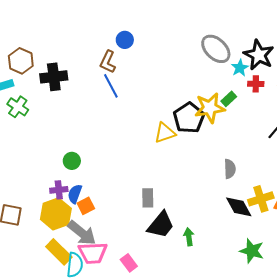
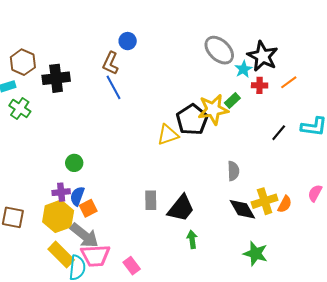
black trapezoid: (161, 225) -> (181, 208), moved

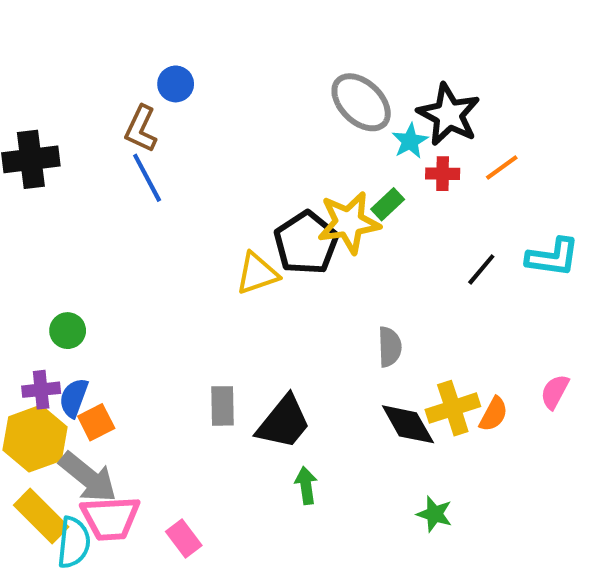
green star: (256, 254) -> (434, 514), size x0.7

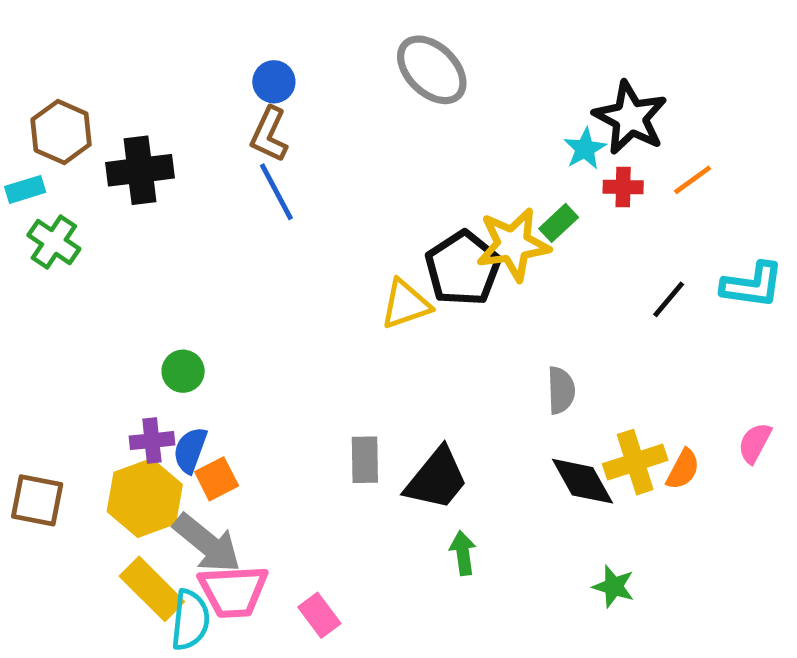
blue circle: (176, 84) -> (274, 82), moved
gray ellipse: (361, 102) -> (432, 70), moved

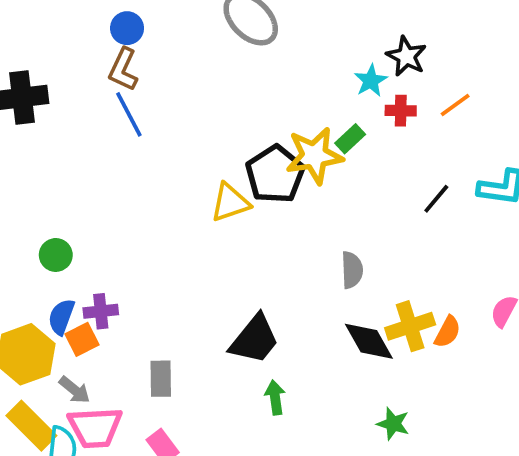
black star: (630, 118) -> (406, 56), size x0.7
purple cross: (152, 441) -> (101, 311), moved
gray rectangle: (365, 460) -> (161, 379), moved
gray arrow: (207, 543) -> (75, 390), size x0.6

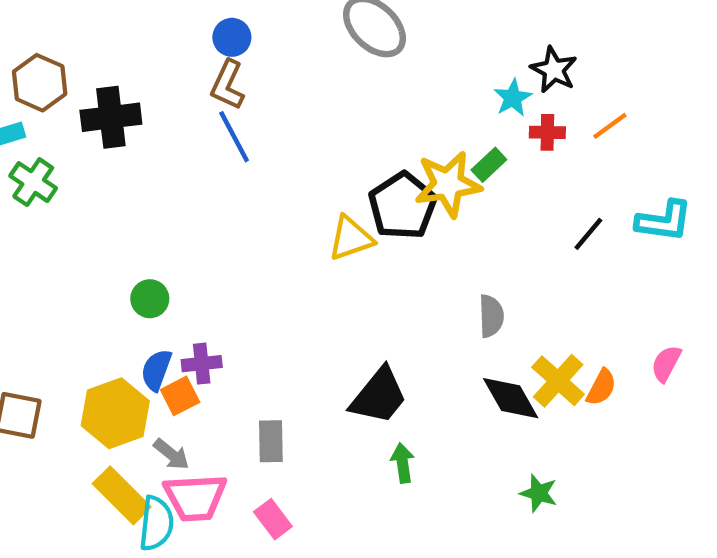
yellow cross: (410, 326) -> (558, 381), turned -30

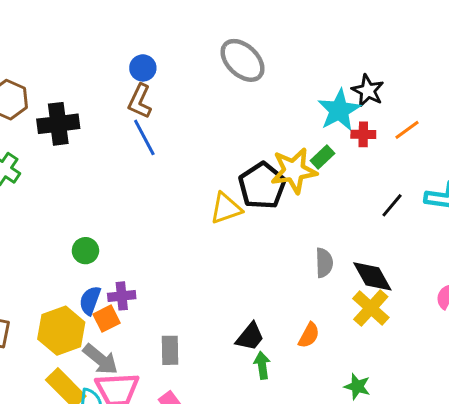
cyan star: (513, 98) -> (339, 110), size x1.6
orange semicircle: (601, 387) -> (309, 335), moved
black trapezoid: (379, 396) -> (250, 337), moved, size x0.7
black diamond: (511, 398) -> (372, 276), moved
gray arrow: (171, 454) -> (101, 359), size x1.4

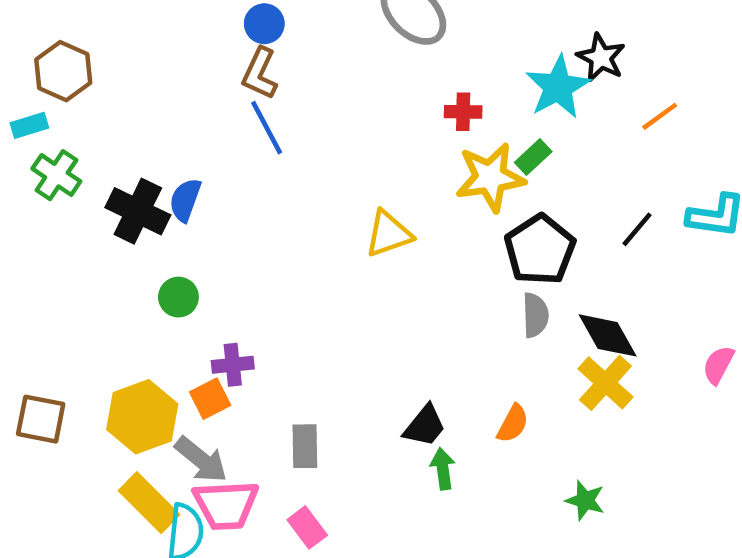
black cross: (58, 124) -> (138, 211), moved, turned 33
red cross: (363, 134) -> (463, 112), moved
black pentagon: (262, 186) -> (540, 250), moved
blue semicircle: (90, 300) -> (185, 200), moved

